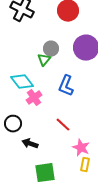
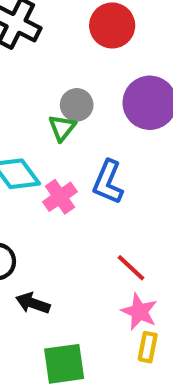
pink cross: (34, 98) -> (60, 197), moved
red line: (63, 125) -> (131, 268), moved

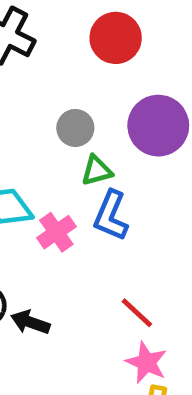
green triangle: (62, 128) -> (97, 171), moved, turned 36
black arrow: (33, 303) -> (30, 322), moved

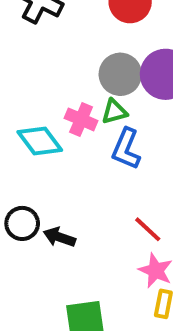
gray circle: (75, 128) -> (120, 74), moved, size x1.4
pink cross: (56, 232) -> (81, 119), moved, turned -32

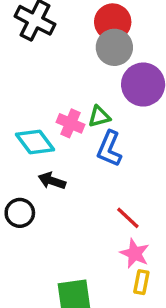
gray circle: (120, 74) -> (114, 47), moved
black arrow: (59, 237) -> (52, 181), moved

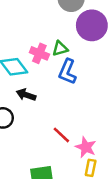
red line: (128, 218) -> (61, 135), moved

